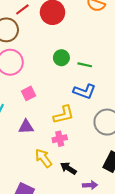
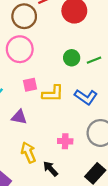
green line: (85, 65) -> (94, 60), moved, turned -48
yellow L-shape: (64, 115) -> (53, 94), moved
pink cross: (60, 139) -> (65, 141), moved

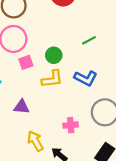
green circle: (72, 58) -> (54, 55), moved
pink square: (30, 85) -> (26, 62), moved

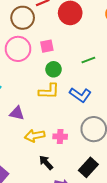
pink square: (26, 62) -> (47, 46), moved
yellow arrow: (35, 141) -> (35, 136), moved, turned -78

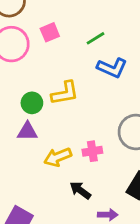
green line: (88, 60) -> (95, 38), moved
green circle: (54, 69) -> (32, 103), moved
blue L-shape: (80, 95) -> (112, 68), moved

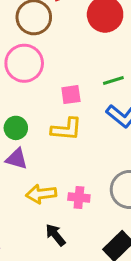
pink square: (50, 32) -> (71, 95), moved
green circle: (32, 103) -> (16, 128), moved

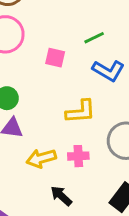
pink square: (71, 95) -> (55, 58), turned 30
yellow L-shape: (66, 129) -> (81, 112), moved

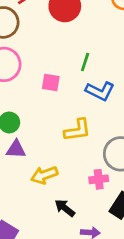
green line: (94, 38) -> (85, 62), turned -42
pink cross: (78, 156) -> (99, 179), moved

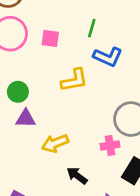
pink square: (51, 83) -> (50, 38), moved
yellow L-shape: (77, 130) -> (74, 80), moved

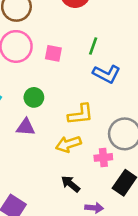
yellow L-shape: (74, 80) -> (81, 114), moved
green circle: (18, 92) -> (34, 97), moved
yellow arrow: (55, 143) -> (68, 144), moved

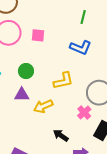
green line: (93, 46) -> (83, 17), moved
yellow arrow: (68, 144) -> (43, 106), moved
pink cross: (103, 157) -> (84, 112), turned -32

